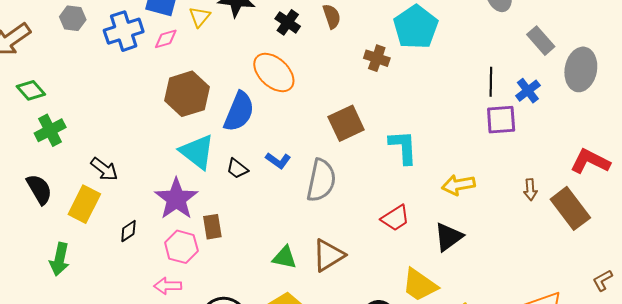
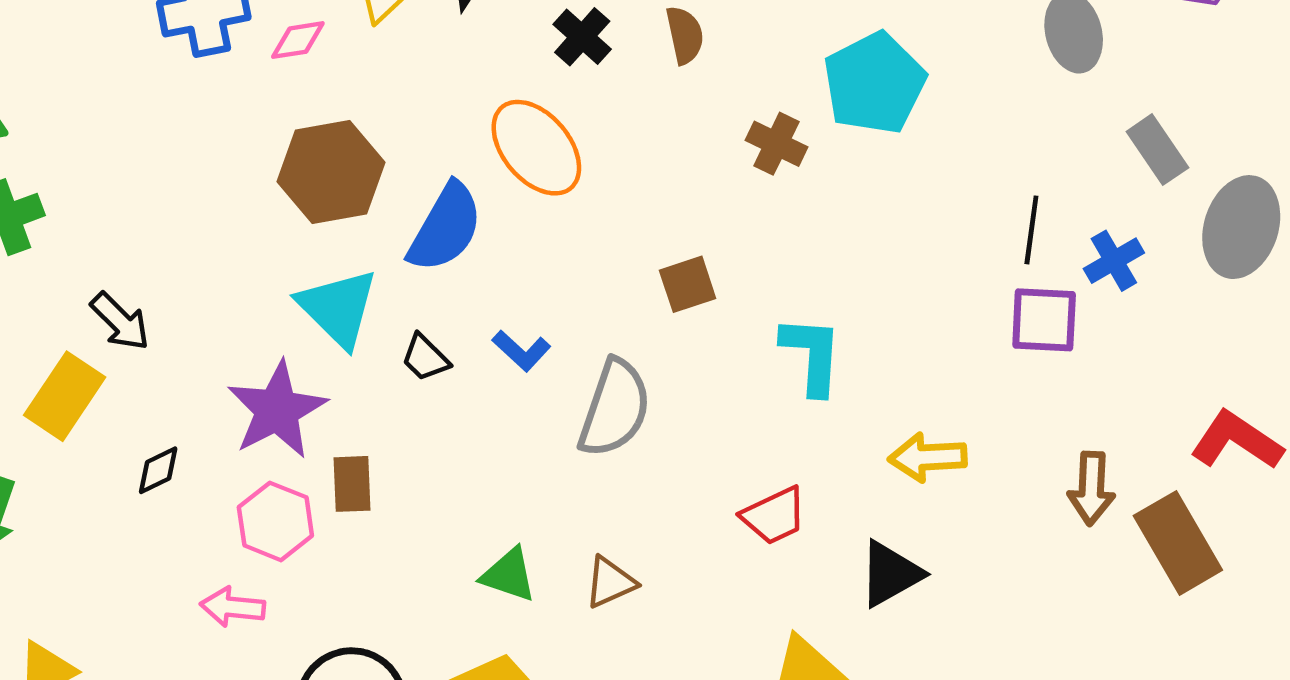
brown square: (346, 123) -> (688, 284), size x0.7
brown arrow: (530, 190) -> (1091, 488), size x1.4
brown triangle: (329, 255) -> (610, 582), size x0.7

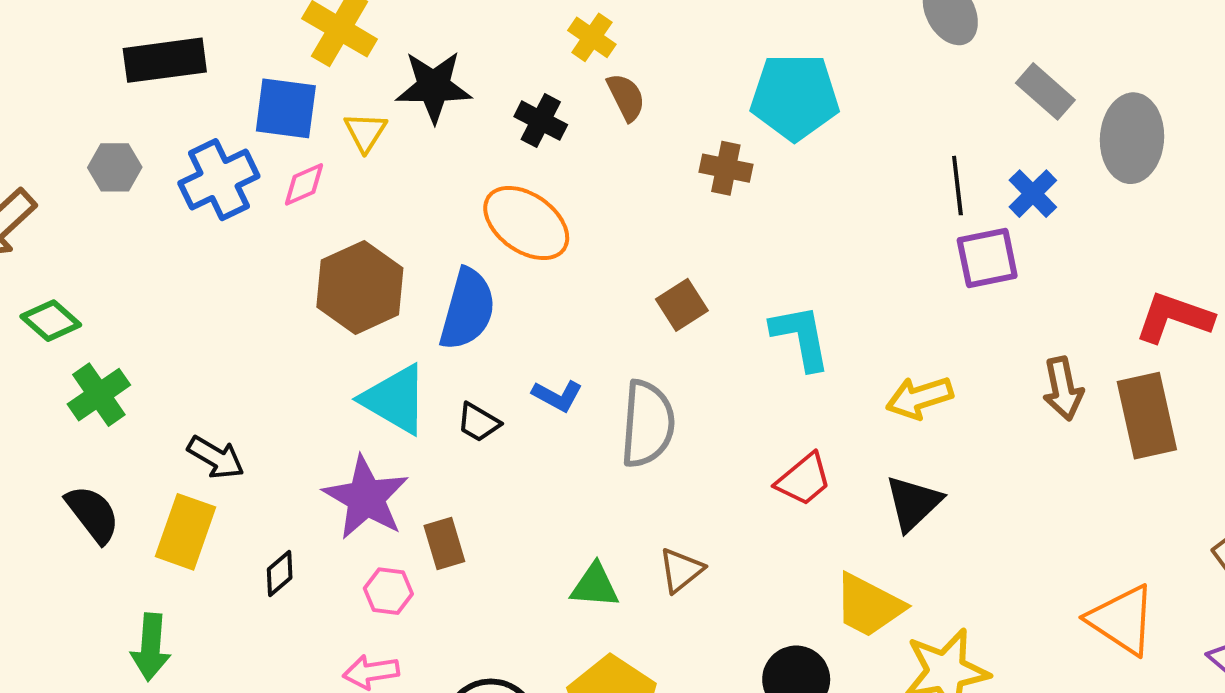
cyan pentagon: (874, 83) -> (795, 97), turned -30
pink hexagon: (275, 521) -> (388, 591), size x0.7
brown rectangle: (1178, 543) -> (1147, 416), turned 32

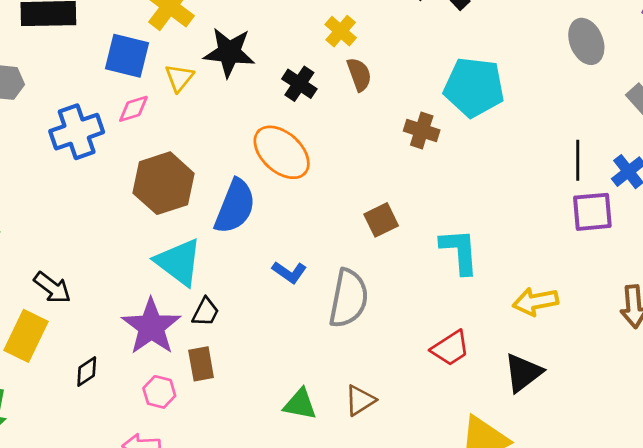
blue cross: (219, 180) -> (77, 132), moved
black trapezoid: (478, 422) -> (206, 312), moved, turned -100

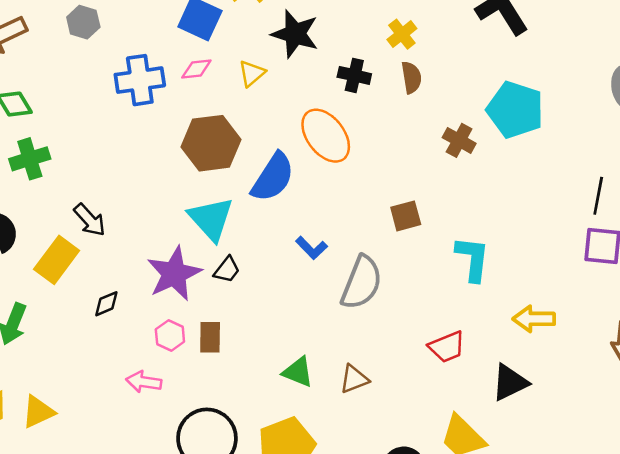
yellow triangle: (179, 78) -> (252, 73), moved
black cross: (299, 84) -> (354, 75), turned -32
brown rectangle: (201, 364) -> (210, 337), moved

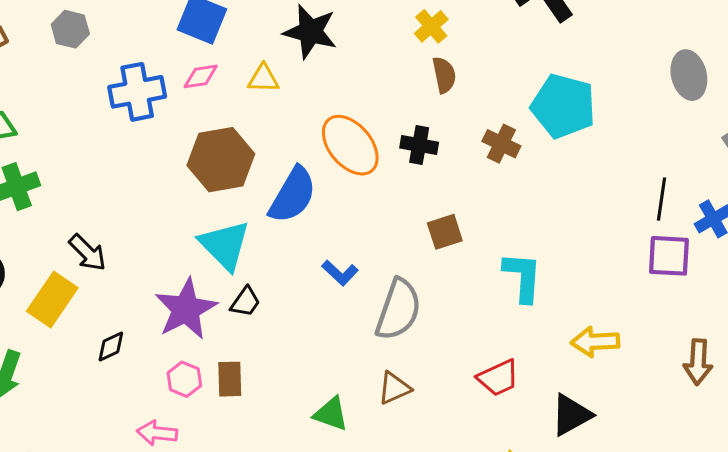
yellow triangle: (252, 73) -> (263, 78), turned 44
black cross: (354, 75) -> (419, 145), moved
brown triangle: (354, 379) -> (394, 388), moved

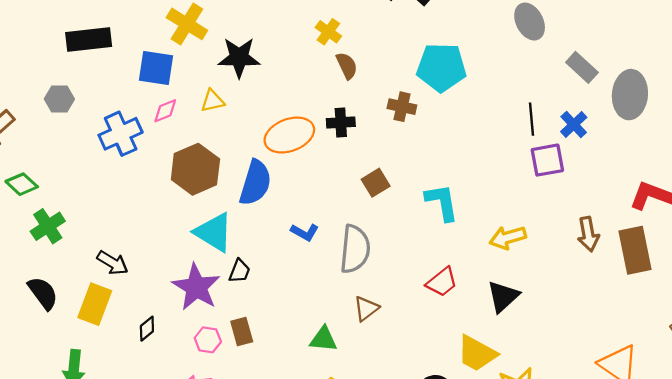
orange ellipse: (350, 145) -> (289, 135), turned -57

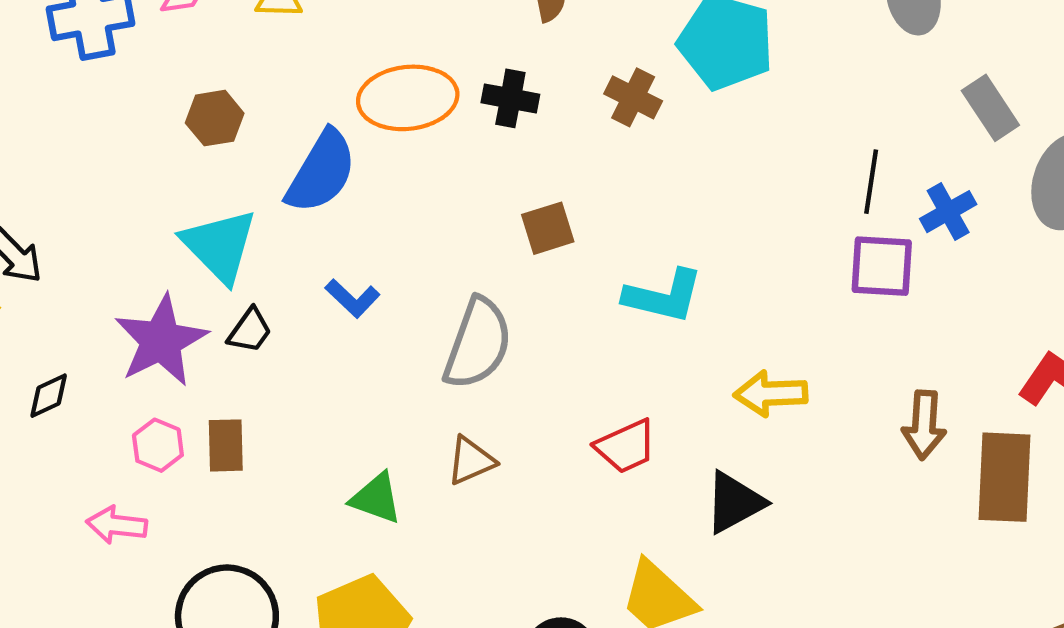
brown hexagon: (195, 169) -> (215, 118), size x0.6
cyan L-shape: (442, 202) -> (663, 296), turned 99
blue L-shape: (305, 232) -> (353, 298), moved

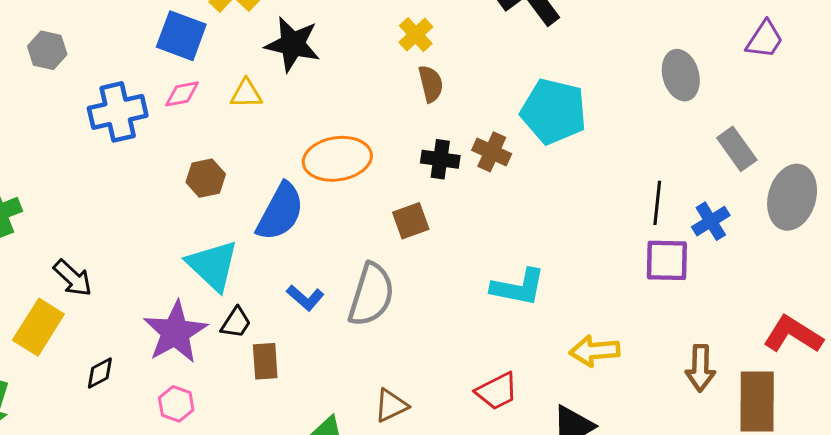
black cross: (510, 98) -> (440, 159), moved
brown square: (548, 228) -> (411, 221), moved
gray semicircle: (478, 343) -> (371, 295), moved
brown rectangle: (226, 445) -> (265, 361), moved

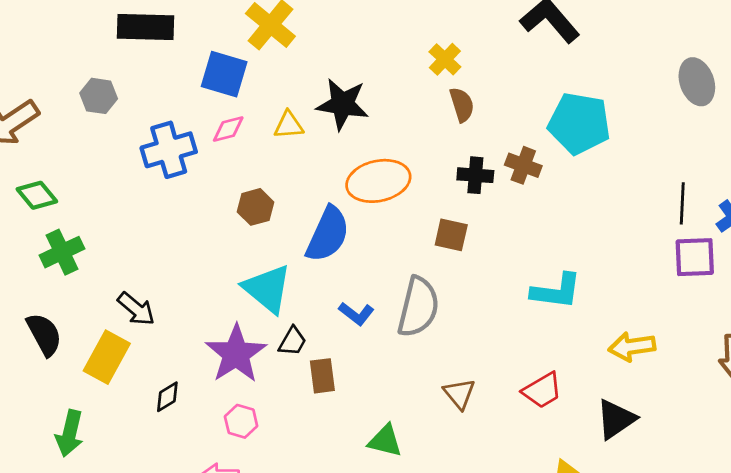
black star: (293, 44) -> (343, 104), moved
brown square: (411, 221) -> (451, 235), turned 36
brown triangle: (391, 405) -> (459, 394), moved, turned -40

